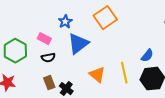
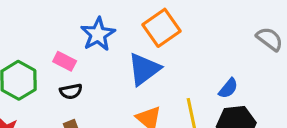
blue star: (65, 22) -> (98, 34), size x1.5
blue triangle: (78, 44) -> (144, 69), moved

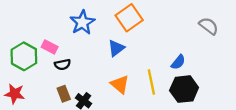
pink rectangle: (65, 61) -> (50, 47), moved
blue triangle: (144, 69) -> (116, 48), size x0.7

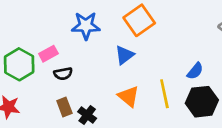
blue star: (82, 22) -> (86, 26), turned 30
pink rectangle: (50, 47) -> (48, 54), turned -56

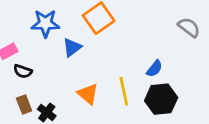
blue triangle: (124, 55) -> (72, 47), moved
black semicircle: (63, 74) -> (23, 71), turned 30

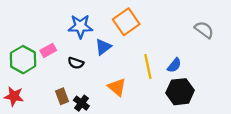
black semicircle: (23, 71) -> (76, 63), moved
yellow line: (124, 91) -> (148, 66), moved

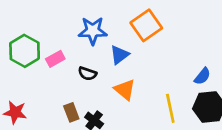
green hexagon: (23, 60) -> (25, 51), moved
yellow line: (148, 66) -> (170, 108), moved
orange triangle: (117, 87) -> (125, 90), moved

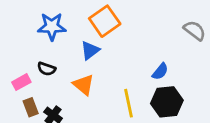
blue triangle: (119, 55) -> (90, 50), moved
pink rectangle: (55, 59) -> (21, 82), moved

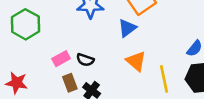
black semicircle: (46, 69) -> (85, 60), moved
orange triangle: (84, 85) -> (136, 61), moved

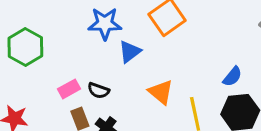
blue triangle: (127, 28) -> (130, 52), moved

